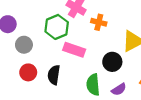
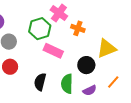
black semicircle: (54, 75) -> (40, 82), moved

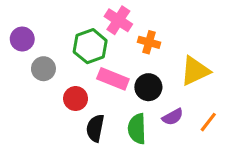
black circle: (86, 65) -> (148, 87), moved
red circle: (10, 67) -> (76, 99), moved
purple semicircle: (90, 90) -> (173, 117), moved

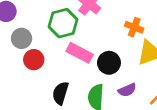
orange cross: (149, 42) -> (134, 27), moved
red circle: (76, 99) -> (34, 60), moved

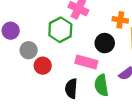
pink rectangle: (80, 53) -> (86, 62), moved
black circle: (109, 63) -> (105, 43), moved

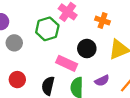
orange cross: (120, 20) -> (103, 21), moved
red circle: (43, 66) -> (17, 80), moved

